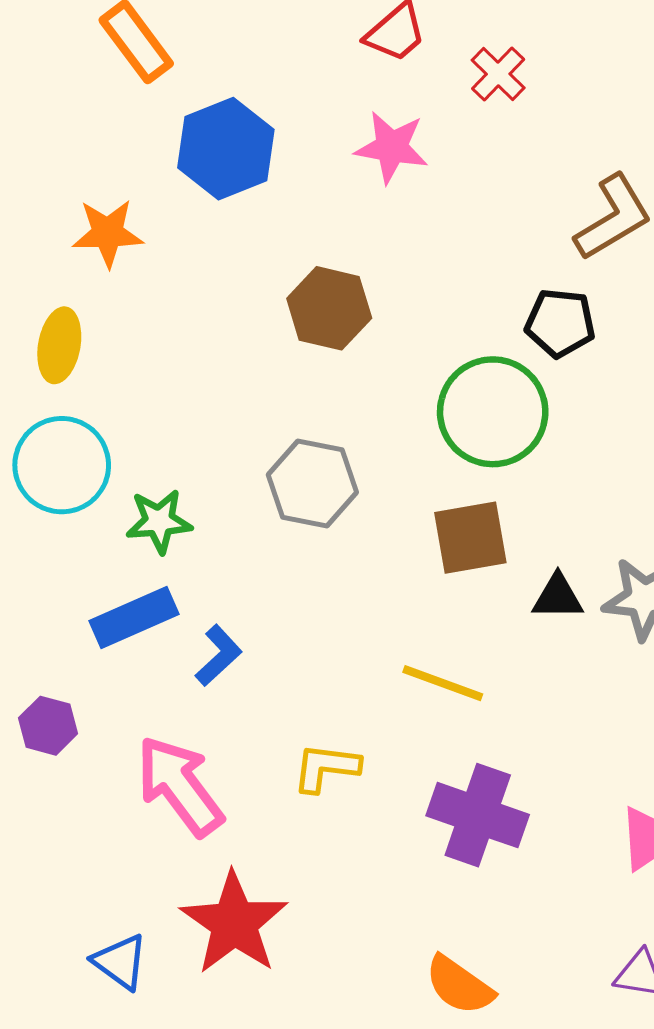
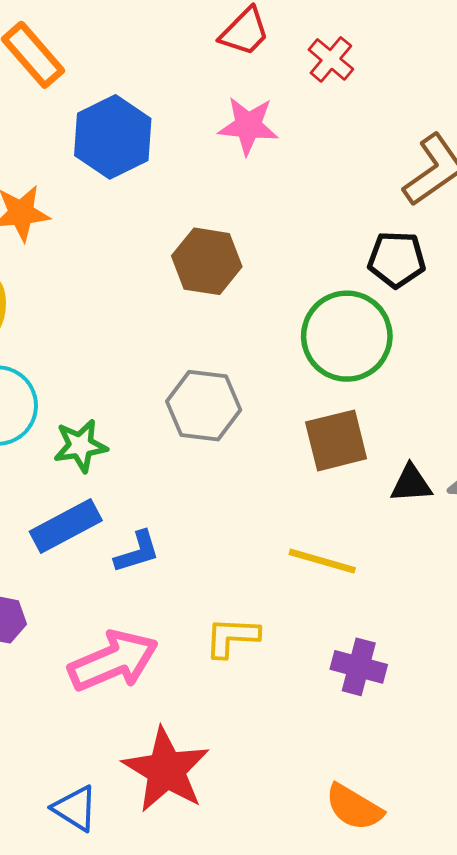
blue L-shape: (219, 655) -> (137, 552), turned 30
pink arrow: (180, 786) -> (113, 661), turned 108
purple cross: (478, 815) -> (359, 667), size x0.7

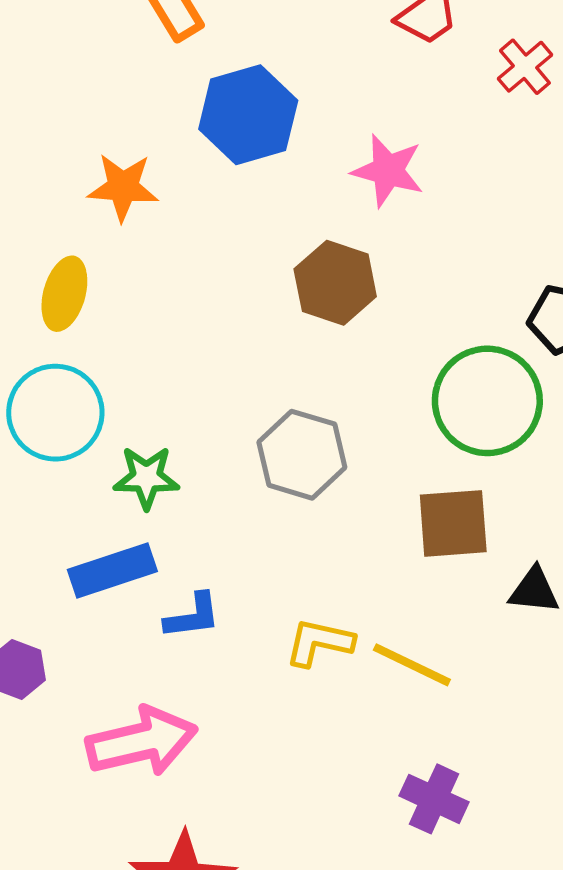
pink star: (248, 126) -> (388, 171), moved
yellow L-shape: (232, 637) -> (319, 642), moved

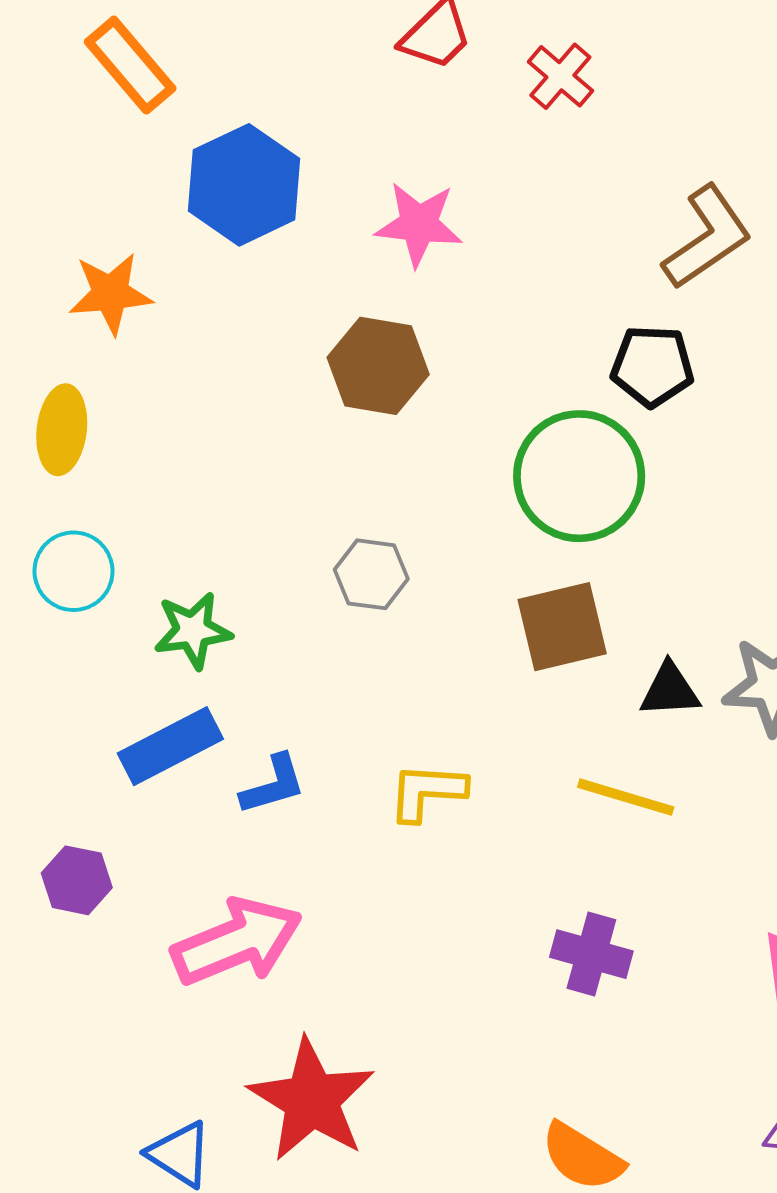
cyan circle: (55, 413) -> (74, 571), size x0.7
gray hexagon: (302, 455) -> (371, 574), size x0.7
yellow line: (412, 665) -> (626, 797), moved

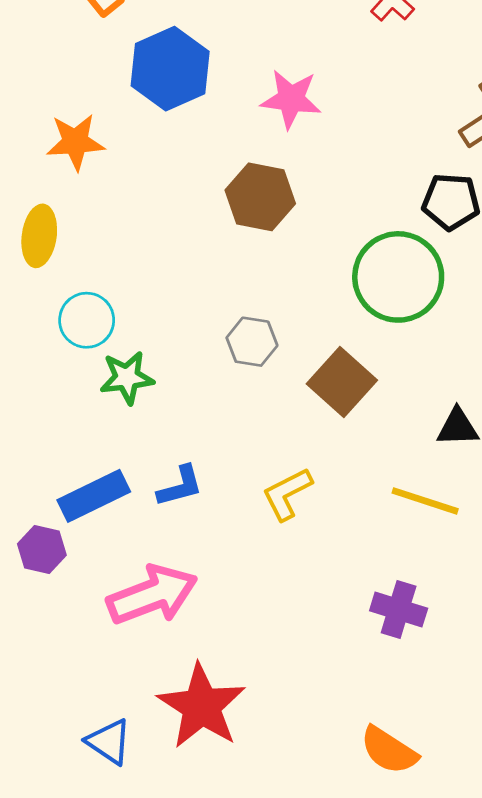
cyan circle: (74, 571) -> (87, 320), moved
brown square: (562, 627) -> (342, 382), moved, turned -36
blue rectangle: (170, 746) -> (94, 496), moved
yellow L-shape: (427, 792) -> (287, 494), turned -32

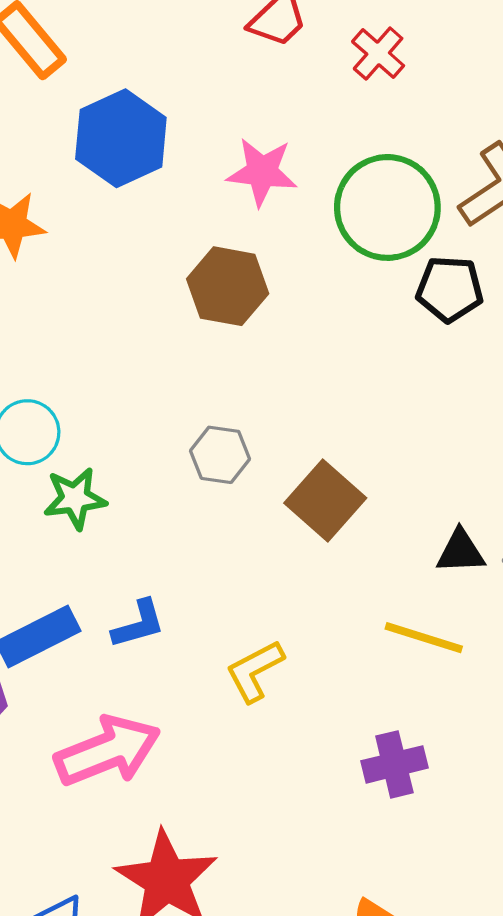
green circle: (398, 277) -> (387, 207), moved
yellow L-shape: (287, 494) -> (255, 671), moved
purple cross: (399, 610) -> (394, 764), turned -30

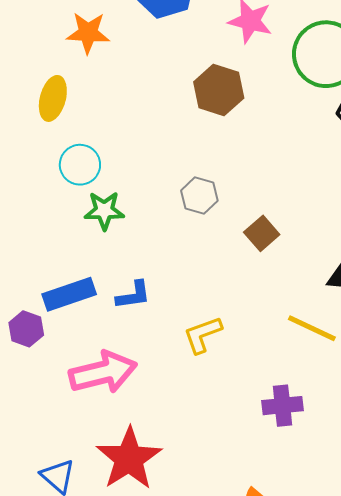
brown square: (325, 500) -> (262, 233), size x0.7

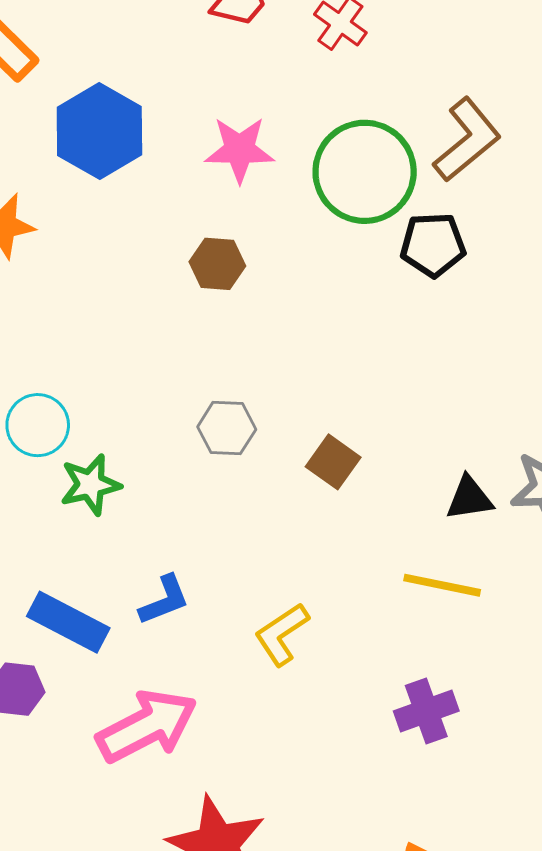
brown hexagon: (219, 90) -> (217, 264), size x0.7
blue rectangle: (69, 294) -> (68, 622), turned 60

